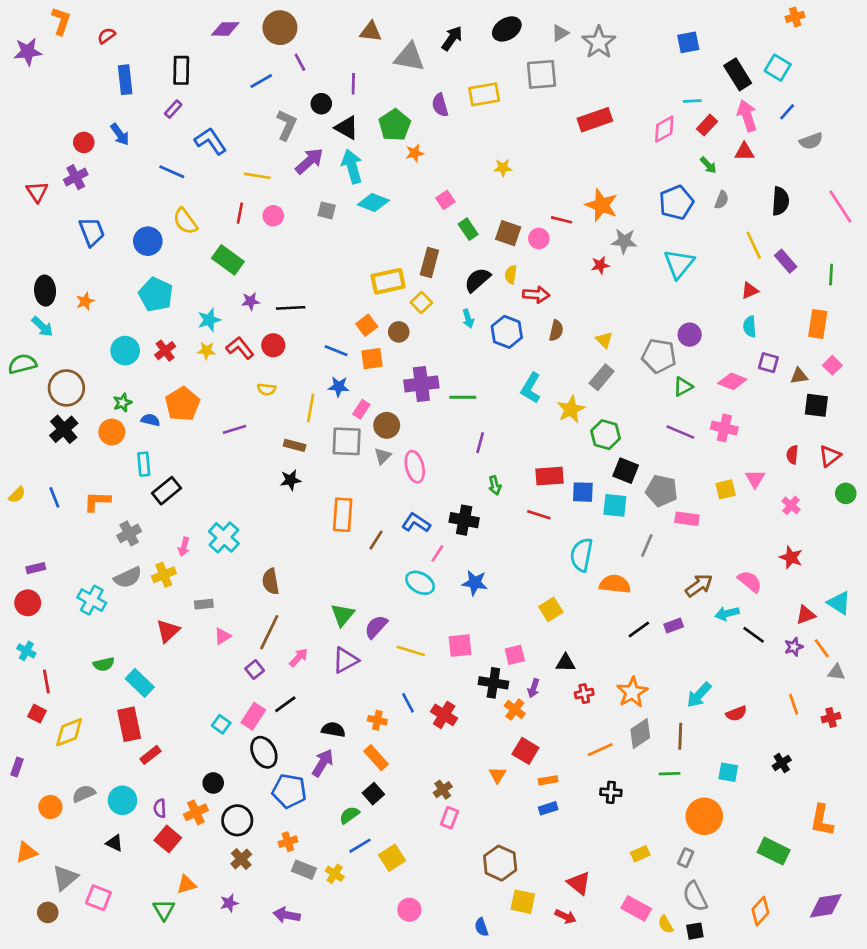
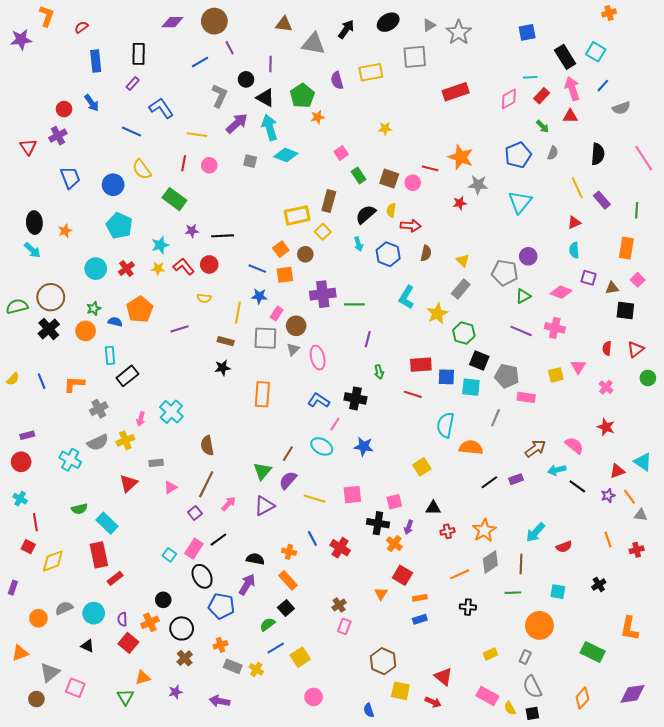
green semicircle: (22, 364) -> (17, 306), moved
brown line: (376, 540) -> (288, 454), moved

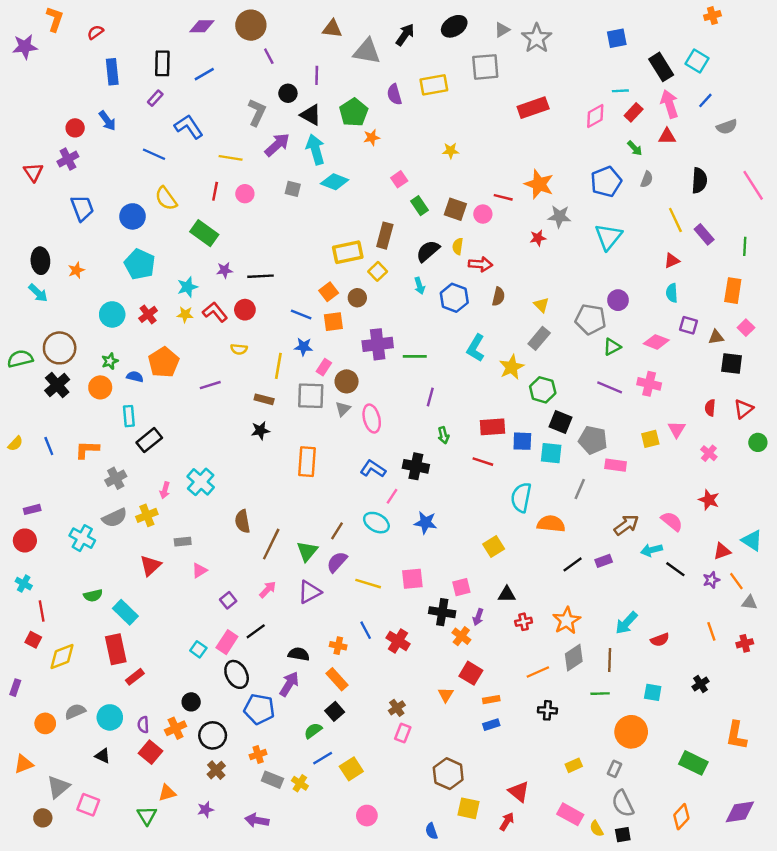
blue line: (200, 62) -> (204, 74), moved
brown line: (206, 484) -> (271, 544), moved
red arrow: (433, 702) -> (507, 821), turned -84

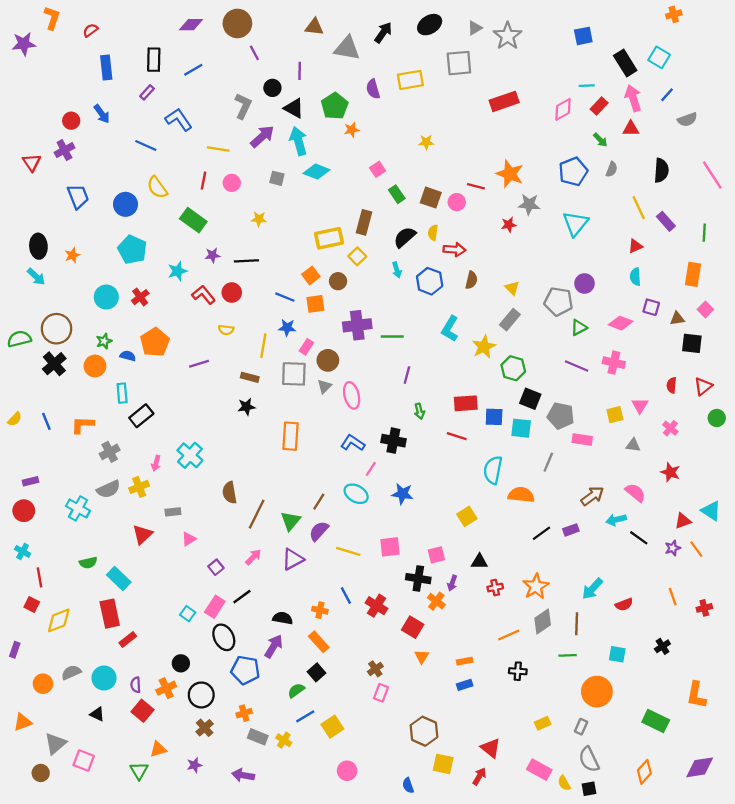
yellow star: (185, 314) -> (259, 219), moved
gray triangle: (750, 603) -> (633, 445), moved
red square: (471, 673) -> (413, 627), moved

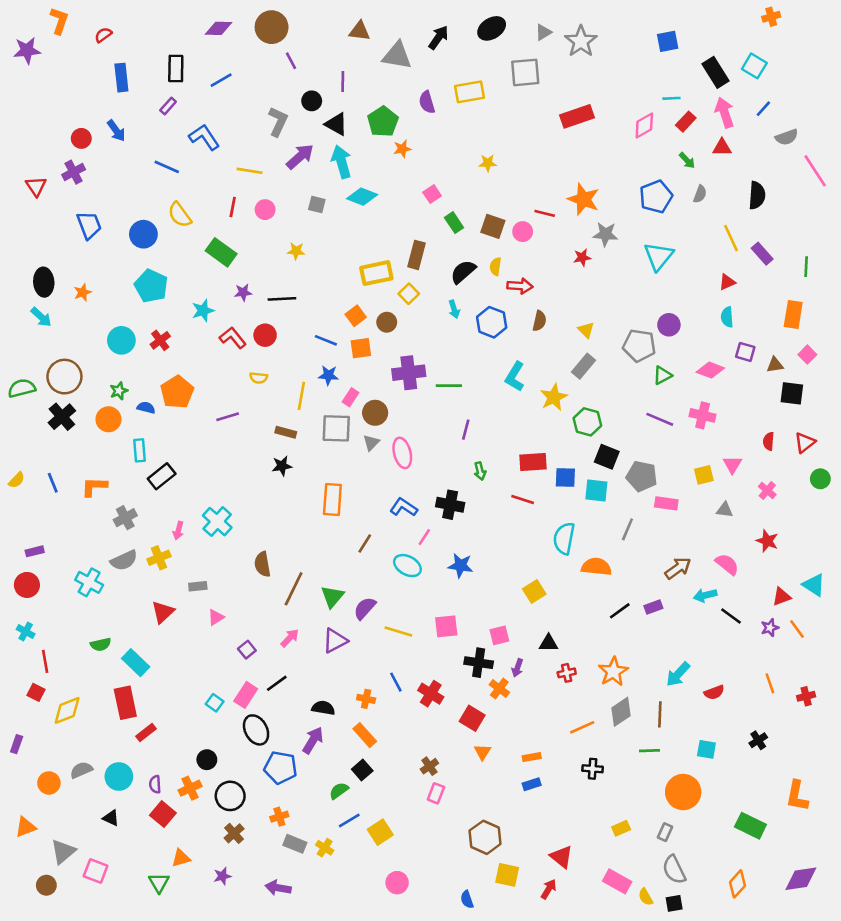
pink line: (712, 175) -> (815, 171), moved
brown line: (319, 502) -> (365, 544), moved

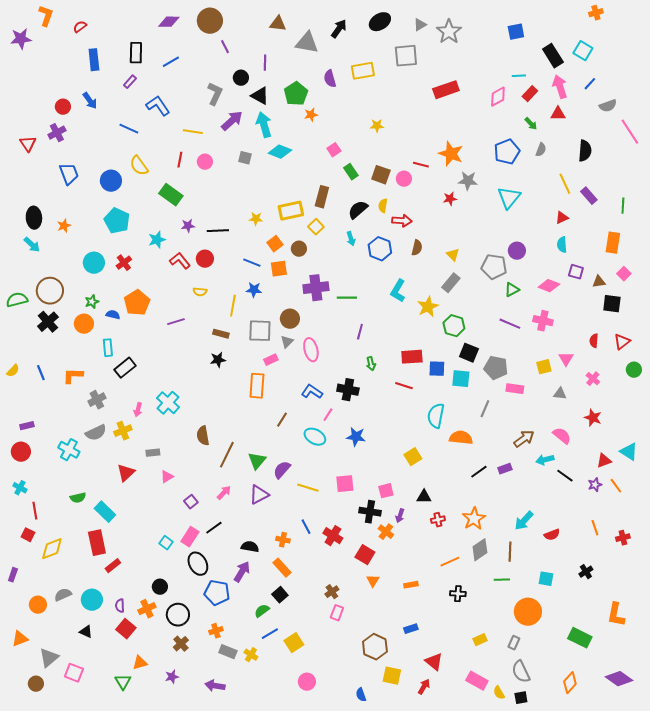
yellow star: (296, 251) -> (256, 219), moved
pink rectangle: (351, 397) -> (271, 360), moved, turned 32
blue rectangle: (532, 784) -> (411, 629), moved
purple diamond: (801, 879) -> (619, 679), turned 44

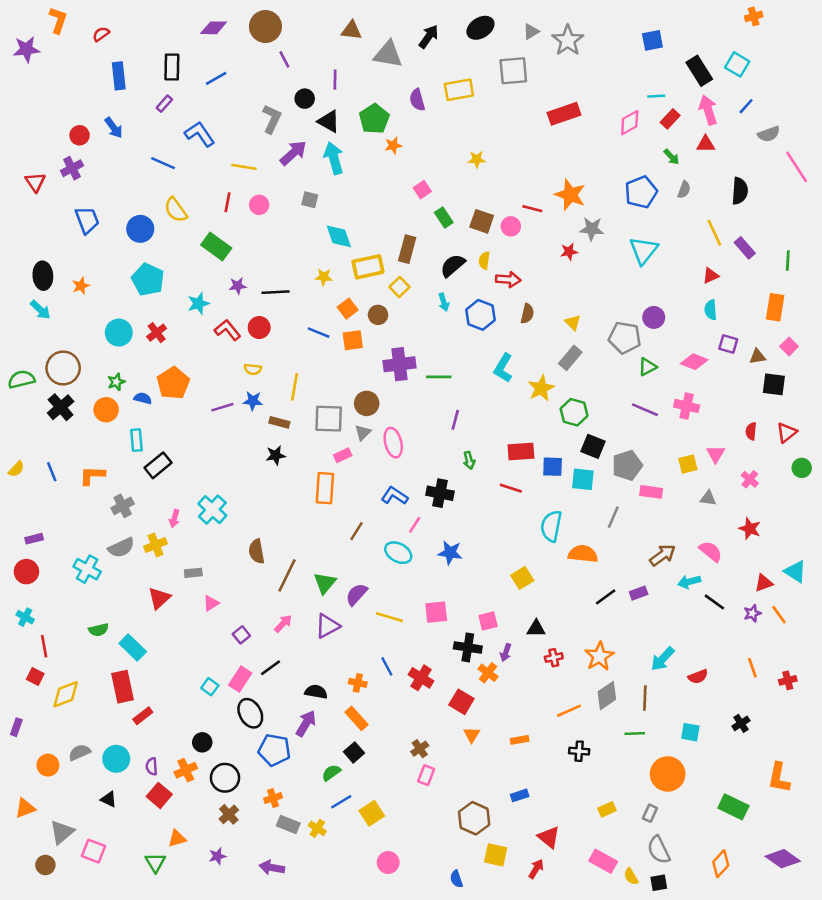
cyan diamond: (280, 152) -> (339, 236), moved, turned 50
blue star: (254, 290) -> (253, 401), moved
gray pentagon: (496, 368) -> (627, 465), turned -30

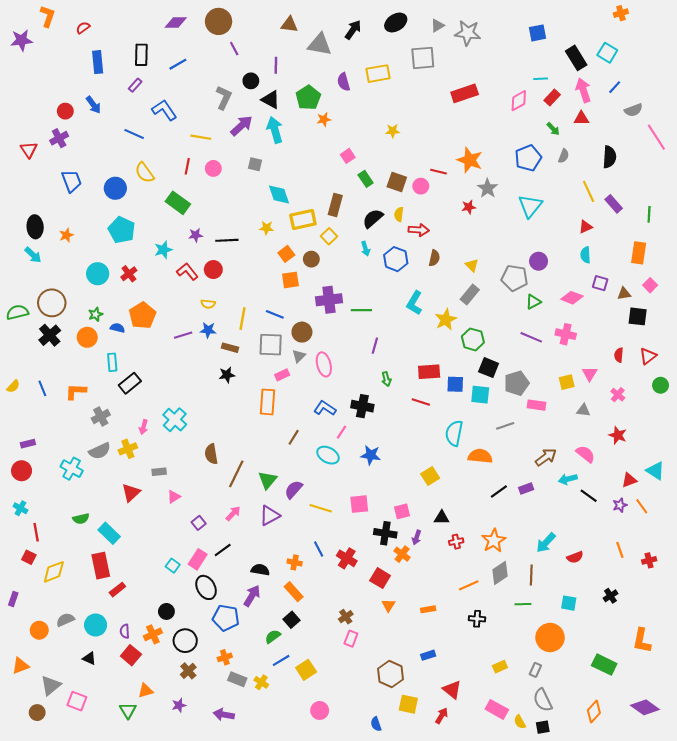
gray star: (568, 40) -> (468, 33), turned -30
gray star: (592, 229) -> (487, 188), turned 30
blue line: (319, 333) -> (275, 314), moved
gray line: (613, 517) -> (505, 426), turned 48

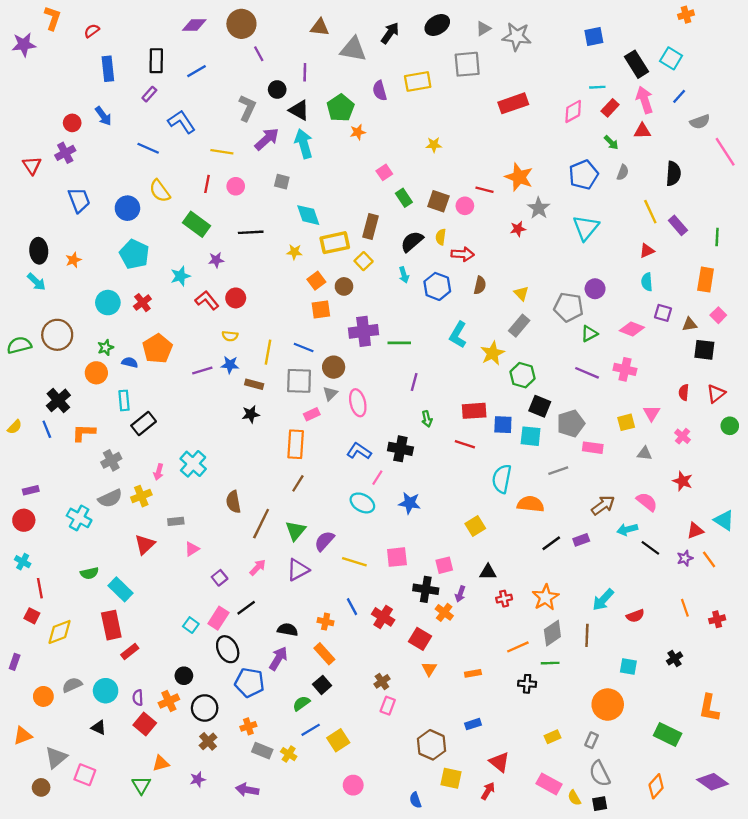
black line: (227, 240) -> (251, 232), moved
black cross: (50, 335) -> (58, 400), moved
brown line: (294, 437) -> (298, 483), moved
green line: (523, 604) -> (550, 663), moved

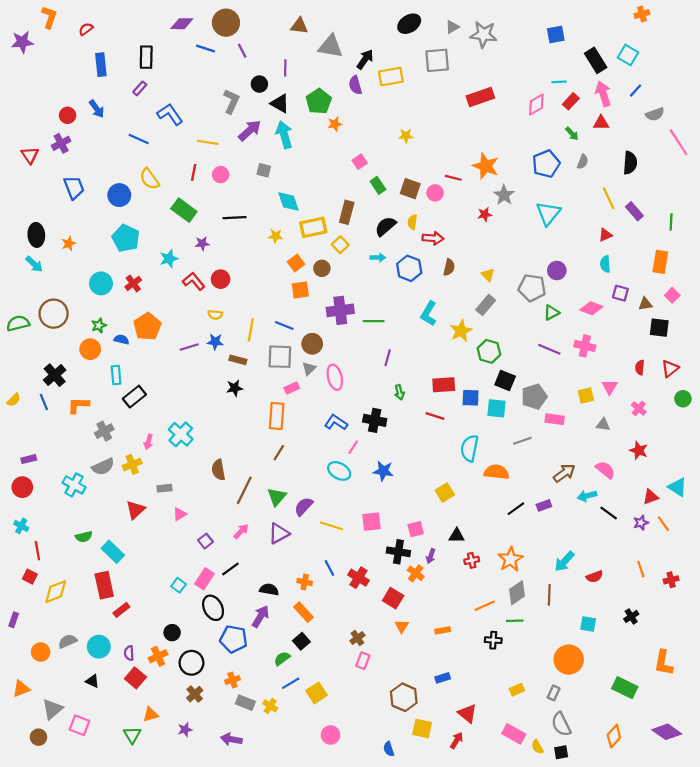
black arrow: (390, 33) -> (365, 59), moved
blue line: (197, 71) -> (206, 48), moved, turned 48
cyan arrow: (404, 275) -> (378, 258), turned -72

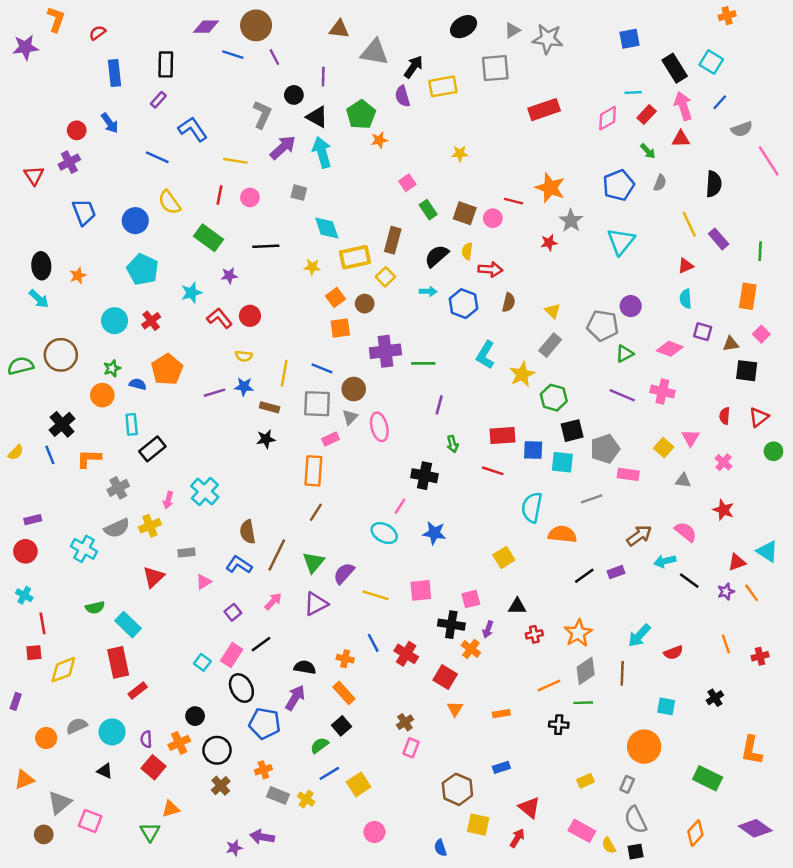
black square: (505, 380) -> (572, 431), turned -36
yellow square: (586, 396) -> (664, 448), turned -35
blue L-shape: (336, 422) -> (239, 565), moved
red square: (30, 577) -> (34, 653), turned -32
purple star: (185, 730) -> (234, 848), moved

